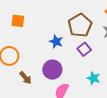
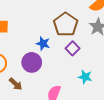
purple circle: (52, 70) -> (32, 62), moved

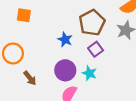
purple circle: (32, 62) -> (65, 70), moved
cyan star: (85, 77) -> (89, 73), moved

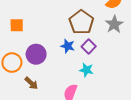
blue star: (65, 40) -> (68, 46), moved
purple circle: (65, 70) -> (36, 54), moved

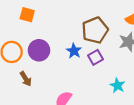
cyan star: (86, 70) -> (117, 85), moved

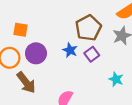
orange square: (27, 15) -> (20, 30), moved
brown arrow: (26, 79) -> (26, 83), size x1.5

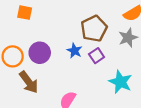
orange square: (20, 30) -> (25, 13), moved
cyan star: (116, 79) -> (120, 82), size x1.5

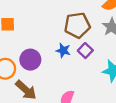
brown pentagon: (94, 29) -> (77, 25), turned 30

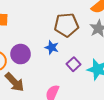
purple square: (85, 51) -> (74, 64), moved

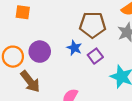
purple square: (74, 64) -> (95, 56), moved

